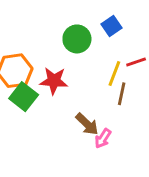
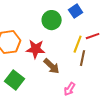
green square: (24, 97) -> (15, 80), moved
brown arrow: (87, 124) -> (52, 66), moved

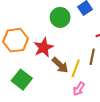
yellow line: (78, 44) -> (76, 68), moved
red star: (36, 49) -> (44, 47), turned -30

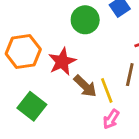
yellow line: (76, 68) -> (107, 90), turned -42

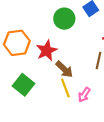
yellow line: (107, 90) -> (65, 88), moved

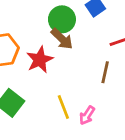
brown arrow: (64, 69) -> (62, 39), moved

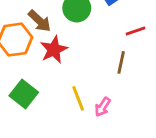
brown arrow: (62, 39) -> (39, 21), moved

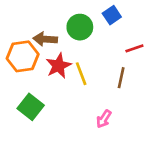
brown arrow: (39, 21) -> (45, 39), turned 140
yellow line: (78, 98) -> (81, 74), moved

